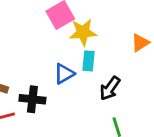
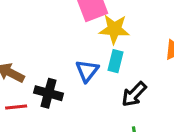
blue triangle: (64, 74) -> (87, 71), turned -30

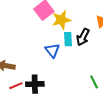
black cross: (49, 93) -> (35, 84), moved
black arrow: (134, 94) -> (83, 37), moved

